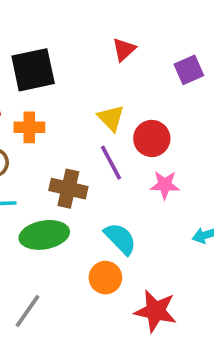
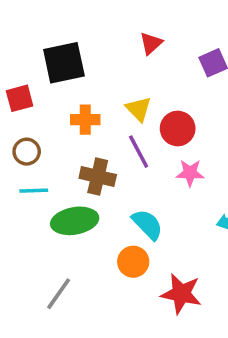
orange cross: (29, 127) -> (85, 120), moved

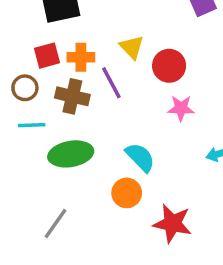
red square: (20, 98) -> (47, 56), moved
purple line: (139, 152) -> (111, 83), moved
brown cross: (98, 176) -> (72, 96), moved

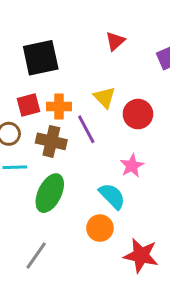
pink star: (181, 108) -> (132, 166), moved, turned -30
green ellipse: (71, 154) -> (50, 193), turned -54

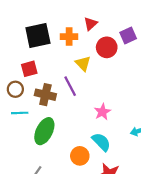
orange cross: (59, 106) -> (69, 37), moved
red circle: (138, 114) -> (107, 47), moved
cyan semicircle: (112, 196) -> (101, 142), moved

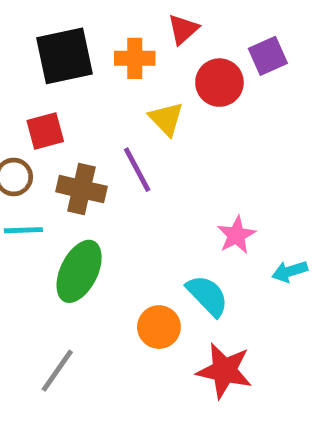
pink star: (102, 112) -> (236, 235), moved

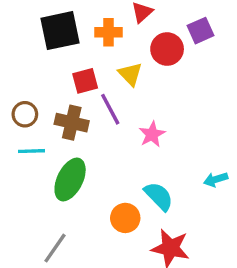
red square: (45, 131) -> (85, 81), moved
pink star: (236, 235) -> (152, 134), moved

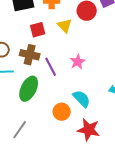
purple line: (110, 109) -> (51, 67), moved

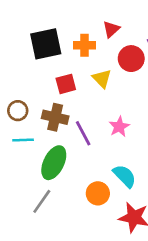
gray line: (20, 130) -> (42, 201), moved

